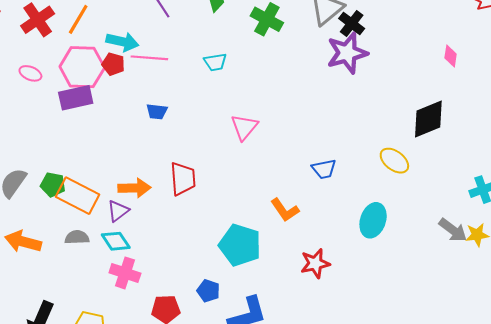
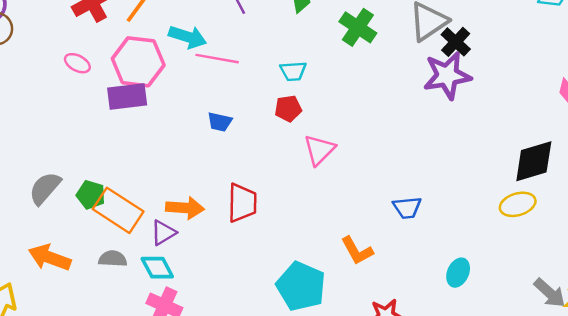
red pentagon: (113, 64) -> (288, 109), moved, turned -30
yellow ellipse: (394, 161) -> (518, 204), moved, turned -60
cyan ellipse: (373, 220) -> (458, 273), size x0.7

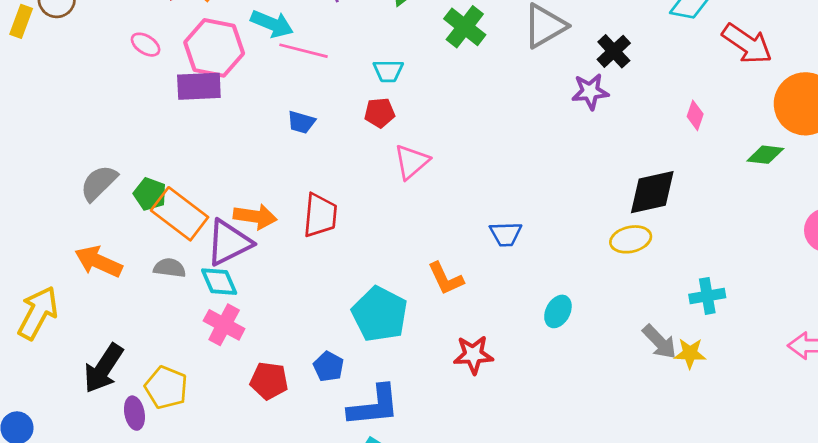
black cross: (456, 42) -> (614, 51), moved
purple star: (447, 76) -> (590, 91), moved, size x0.7
purple triangle: (163, 233) -> (229, 243), size x1.6

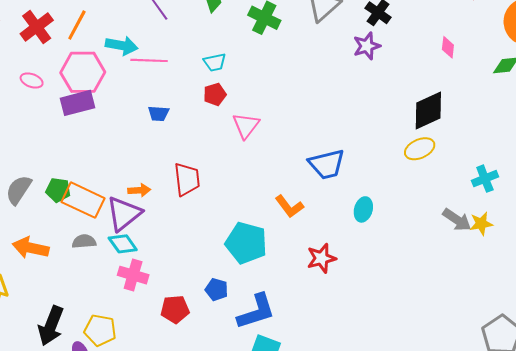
orange arrow: (255, 216) -> (139, 190), size x0.7
blue trapezoid: (506, 234) -> (327, 164), size x1.5
cyan ellipse: (558, 311) -> (363, 209), moved

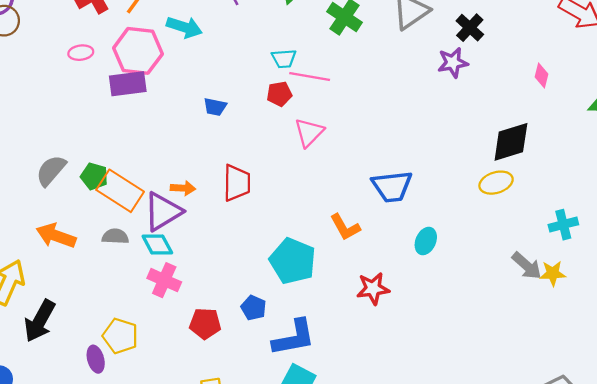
pink line: (149, 60) -> (310, 77), moved
pink ellipse: (32, 81) -> (81, 53), turned -35
black arrow: (51, 326) -> (40, 321), moved

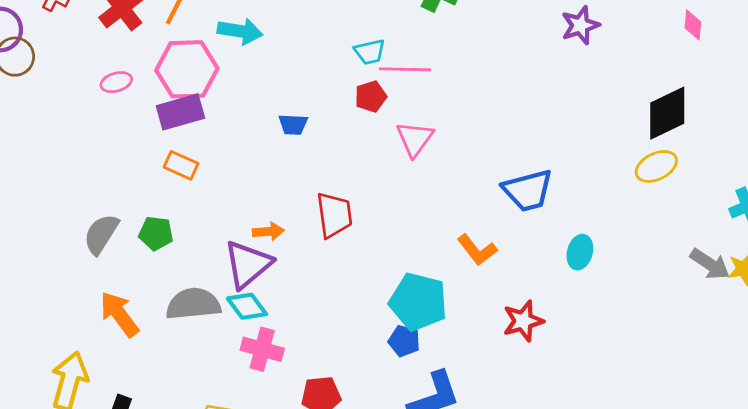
orange rectangle: (120, 191) -> (181, 165), moved, size x0.6
orange arrow: (56, 236) -> (119, 314), turned 42
gray semicircle: (115, 236) -> (193, 304), size x1.6
blue pentagon: (254, 308) -> (404, 341), moved

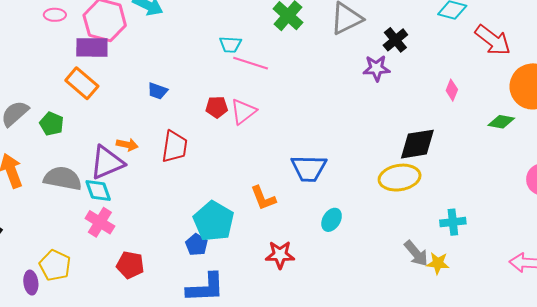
red pentagon: (371, 97) -> (217, 107), moved
blue trapezoid: (293, 125) -> (158, 91), moved
orange rectangle: (181, 165) -> (82, 83), size x1.4
yellow ellipse: (656, 166) -> (400, 178), size x1.4

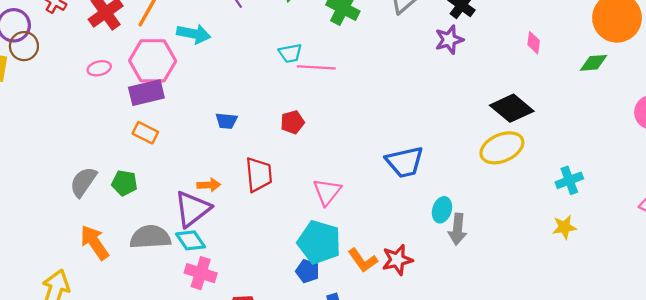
orange rectangle: (82, 83) -> (145, 133), size x0.7
pink triangle: (243, 112) -> (327, 192), moved
black diamond: (417, 144) -> (512, 108), turned 63
orange L-shape: (263, 198) -> (363, 260), moved
gray arrow: (416, 253) -> (458, 229), moved, turned 60

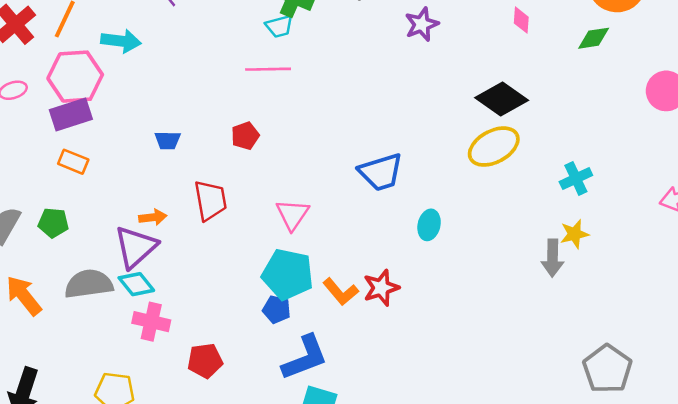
cyan trapezoid: (290, 53) -> (279, 26), moved
gray arrow: (458, 229) -> (553, 258), moved

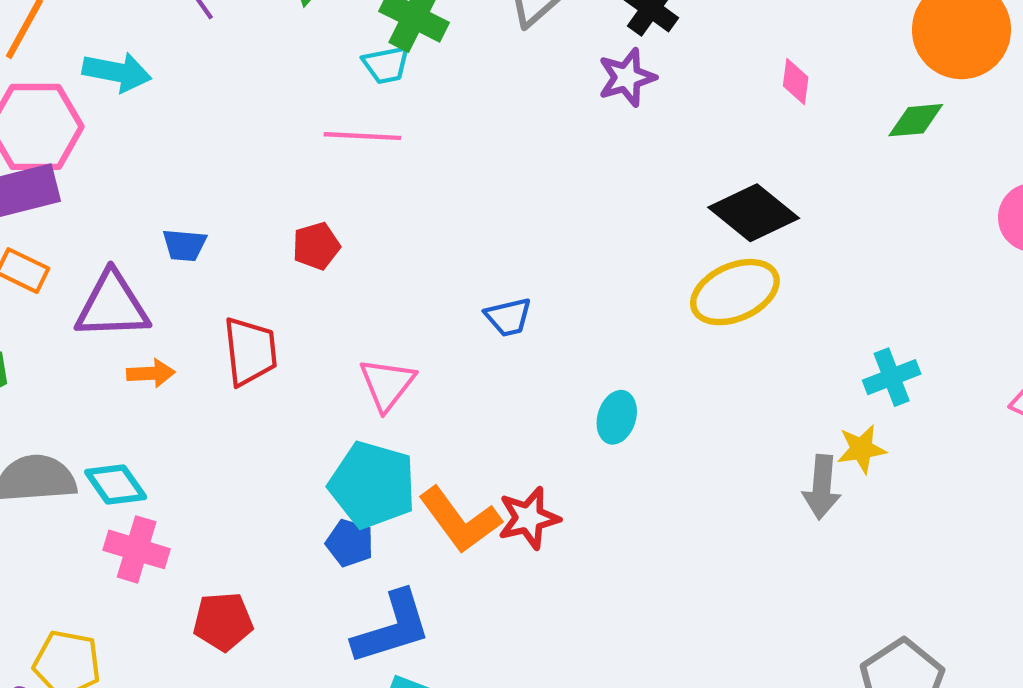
blue trapezoid: (381, 172) -> (508, 317), moved, size x0.6
cyan cross: (576, 178) -> (892, 377), moved
purple triangle: (136, 247) -> (112, 306), moved, turned 36
orange L-shape: (341, 292) -> (460, 520), size x1.4

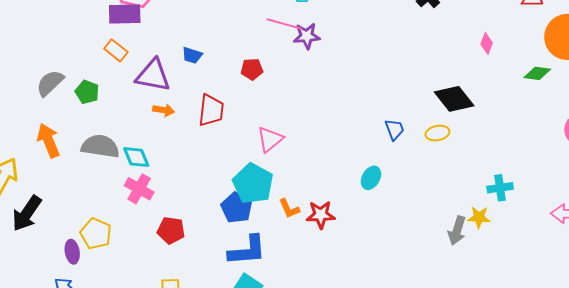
purple star: (627, 77) -> (307, 36), moved
yellow ellipse: (735, 292) -> (437, 133), size x0.6
blue trapezoid: (508, 317) -> (395, 129), moved, turned -110
orange L-shape: (460, 520) -> (289, 209), size x0.6
blue pentagon: (350, 543) -> (237, 208), size x1.4

